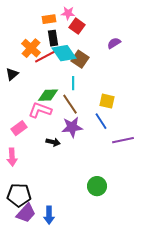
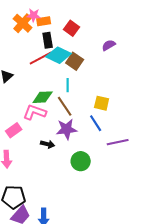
pink star: (68, 13) -> (34, 15), moved
orange cross: (31, 48) -> (23, 23), moved
cyan diamond: (64, 53) -> (59, 55), turned -30
green circle: (97, 186) -> (81, 161), moved

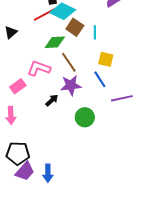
brown square: (75, 61) -> (75, 27), moved
cyan line: (68, 85) -> (95, 32), moved
green diamond: (43, 97) -> (55, 42), moved
black arrow: (48, 144) -> (52, 100), turned -56

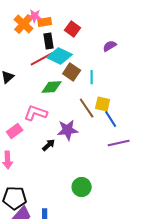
brown line: (69, 62) -> (87, 108), moved
blue line: (100, 79) -> (111, 119), moved
green circle: (85, 117) -> (82, 187), moved

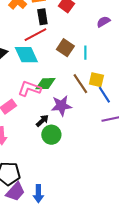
cyan diamond: (60, 56) -> (26, 55), moved, turned 40
green diamond: (52, 87) -> (45, 84), moved
green circle: (82, 187) -> (51, 135), moved

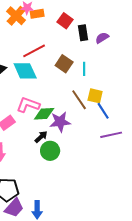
black rectangle: (42, 17) -> (83, 33), moved
green diamond: (45, 84) -> (44, 114), moved

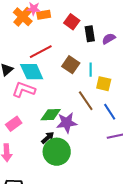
yellow square: (95, 96) -> (104, 84), moved
pink L-shape: (28, 105) -> (24, 90), moved
green circle: (50, 151) -> (57, 152), size x1.4

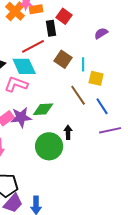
black rectangle: (90, 34) -> (51, 28), moved
purple star: (67, 123) -> (21, 117), moved
black arrow: (48, 138) -> (68, 132), moved, turned -48

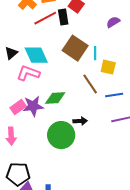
red line: (33, 46) -> (45, 18), moved
brown square: (63, 59) -> (75, 48), size x1.4
blue line: (102, 106) -> (114, 95), turned -66
black arrow: (68, 132) -> (80, 121), turned 88

